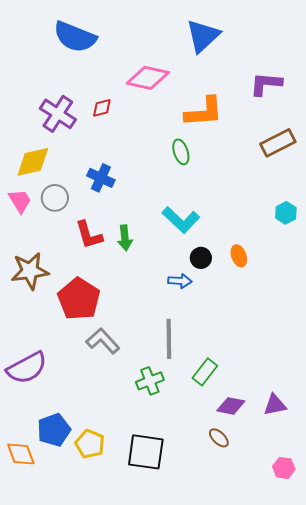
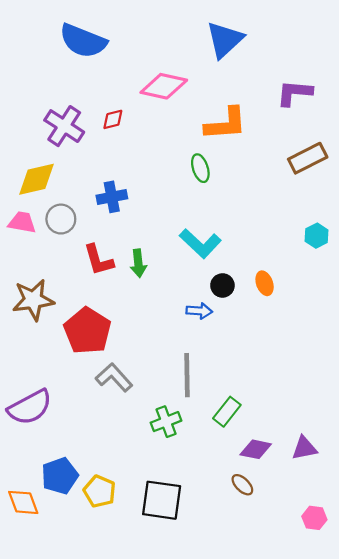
blue cross: (101, 178) -> (112, 197), turned -36
pink trapezoid: (20, 201) -> (22, 222), turned -48

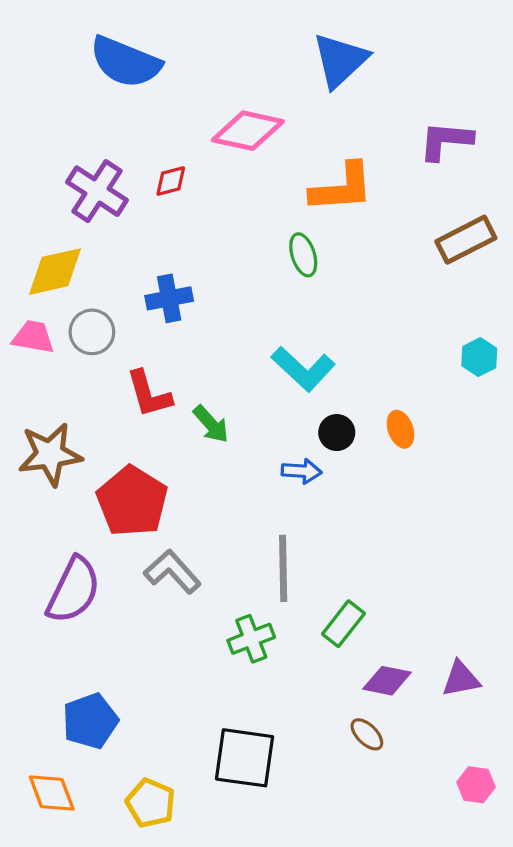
green arrow: (138, 263) -> (211, 424), moved, turned -36
purple semicircle: (30, 407) -> (73, 590), moved, turned -36
yellow pentagon: (100, 491) -> (151, 803), moved
orange diamond: (23, 502) -> (52, 793), moved

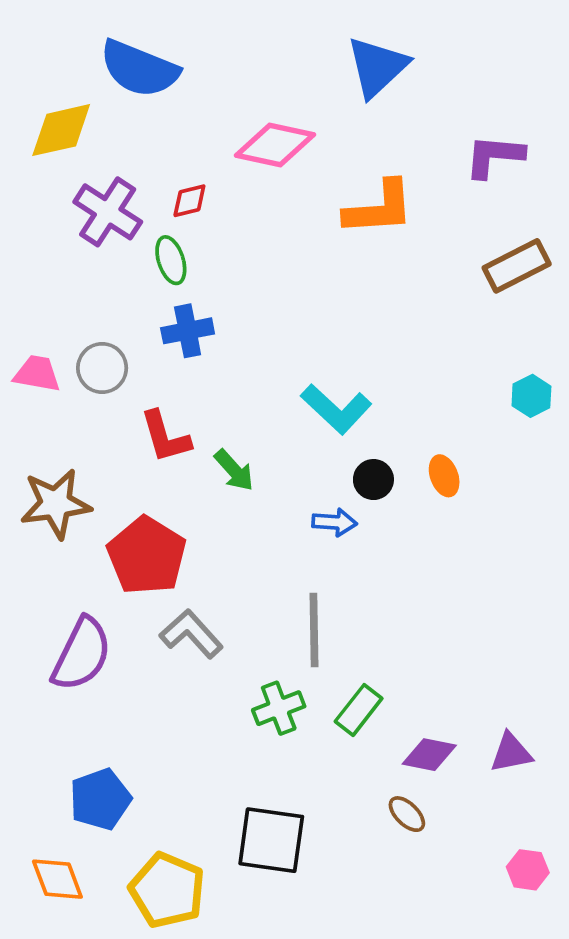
green ellipse: (303, 255) -> (171, 260), moved
yellow diamond: (55, 272) -> (61, 130), moved
green rectangle: (343, 624) -> (359, 710), moved
yellow pentagon: (151, 803) -> (167, 890), size x1.4

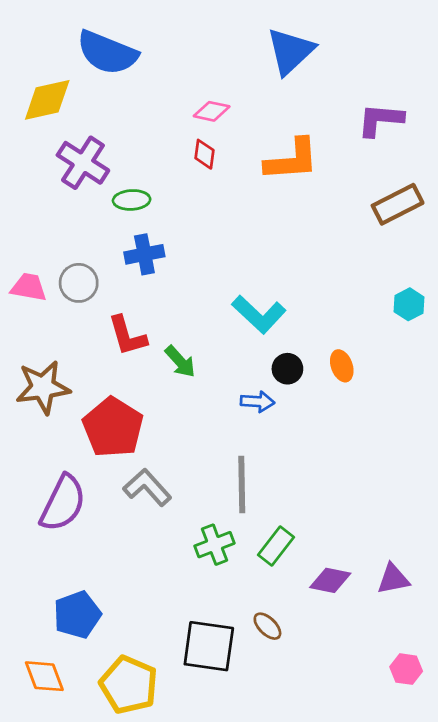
pink diamond: (275, 145) -> (212, 111), size x0.6
red diamond: (189, 201) -> (204, 154), moved, turned -68
green ellipse: (171, 260) -> (132, 200), turned -75
brown ellipse: (407, 814) -> (267, 626), moved

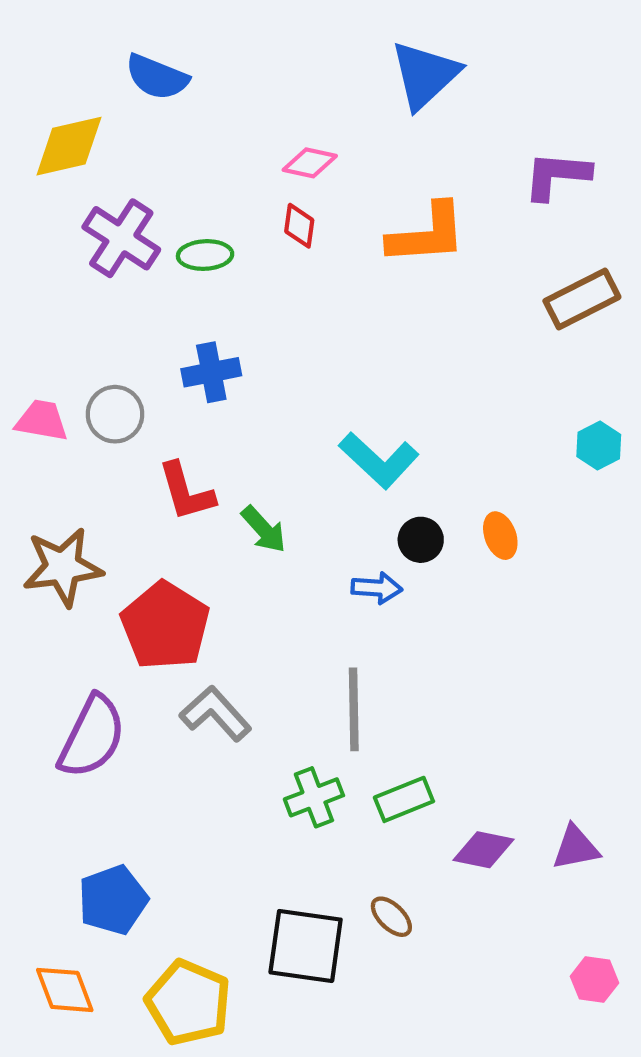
blue semicircle: (107, 53) -> (157, 77), size x0.7
green ellipse: (132, 200) -> (205, 255), moved
green rectangle: (276, 546) -> (404, 799), turned 30

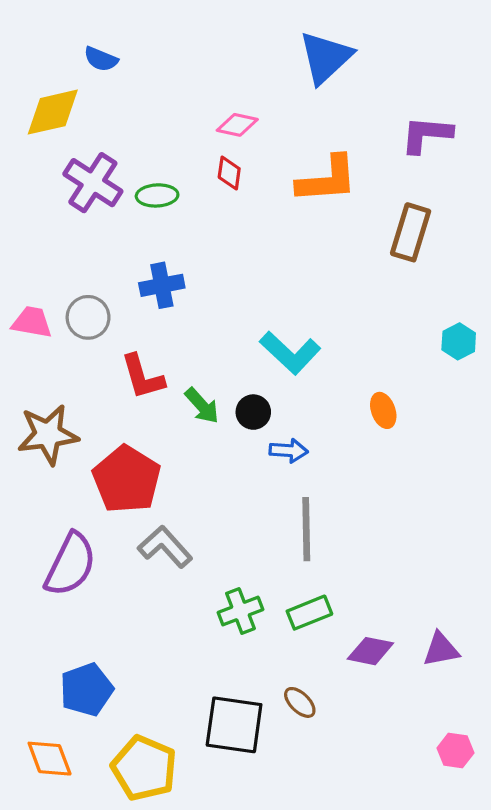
blue semicircle: (157, 77) -> (101, 59), moved, size x0.7
brown rectangle: (582, 299) -> (411, 232), moved, turned -46
black circle: (421, 540) -> (253, 412), moved
gray line: (354, 709) -> (306, 529), moved

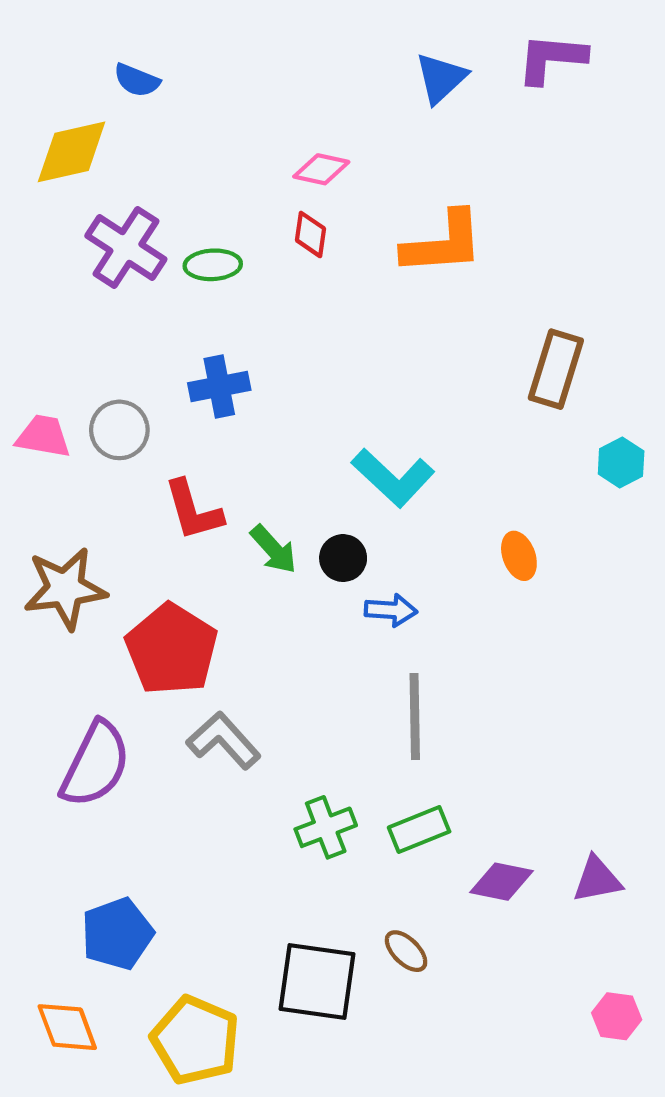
blue triangle: (325, 57) -> (441, 78), size x0.7
purple L-shape: (427, 134) -> (552, 59), moved
brown rectangle: (411, 232) -> (556, 369), moved

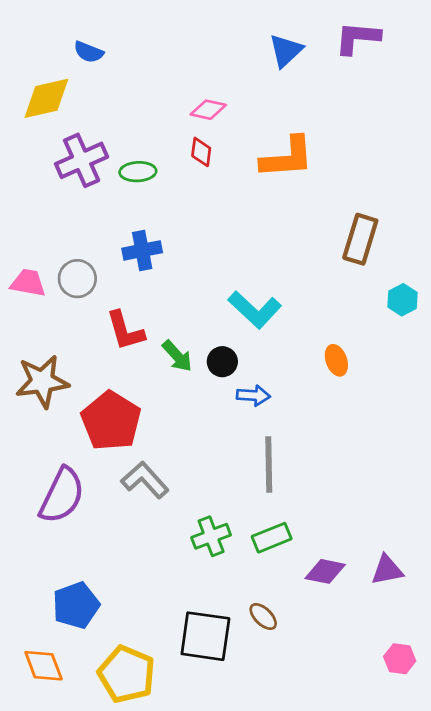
purple cross: (126, 247) -> (82, 160), turned 33

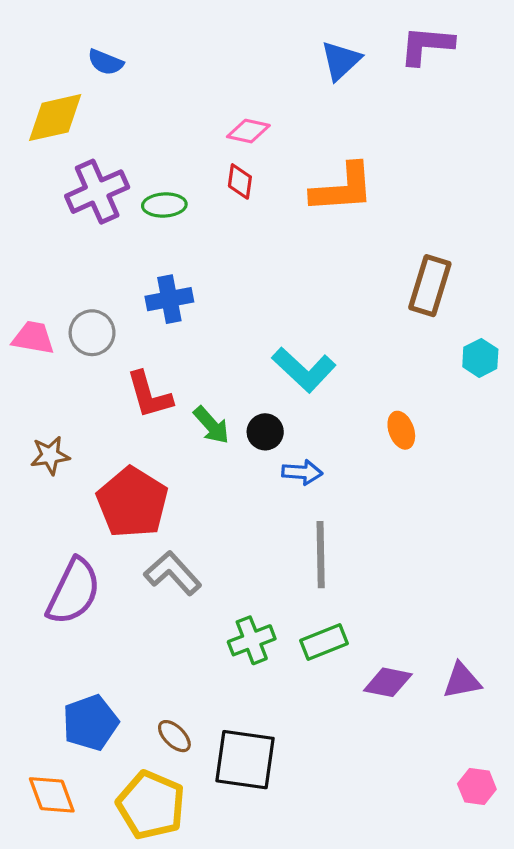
brown star: (42, 381) -> (50, 455), size x0.6
brown ellipse: (263, 616) -> (174, 736), moved

